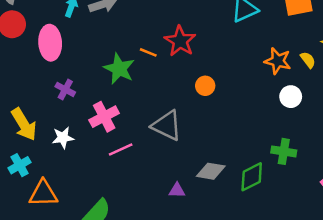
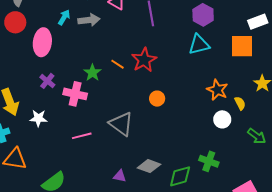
yellow semicircle: (308, 60) -> (240, 103), moved
green star: (119, 69) -> (92, 73), size x0.7
pink cross: (104, 117) -> (75, 94), moved, turned 30

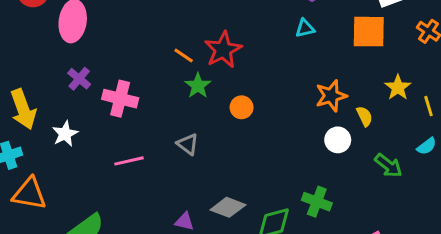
cyan triangle: (199, 45) -> (305, 28), size x0.6
green star: (92, 73) -> (198, 86), moved
orange star: (217, 90) -> (331, 96), turned 30
white star: (38, 118) -> (65, 134), turned -30
gray triangle: (121, 124) -> (188, 144), size x0.6

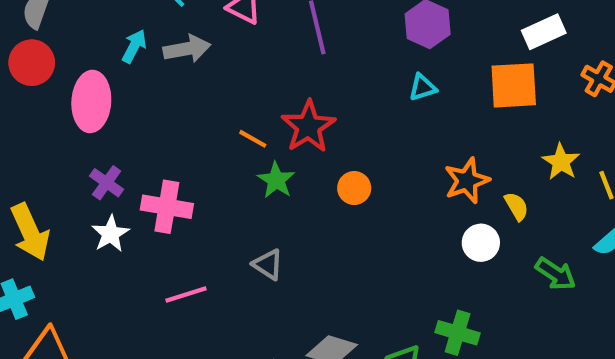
orange circle: (242, 107) -> (354, 188), moved
white star: (65, 134) -> (110, 234), moved

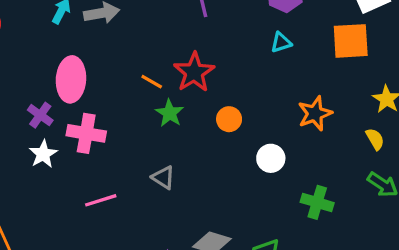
pink ellipse: (91, 101) -> (71, 79), moved
yellow semicircle: (516, 206) -> (375, 139), moved
white circle: (481, 243) -> (271, 158), moved
green cross: (458, 333) -> (317, 202), moved

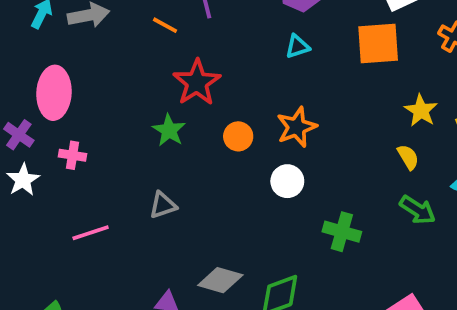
orange line: (152, 82) -> (165, 25), moved
orange star: (315, 114) -> (297, 127), moved
pink cross: (86, 133) -> (73, 155), size x0.6
gray triangle: (163, 177) -> (163, 205), turned -50

